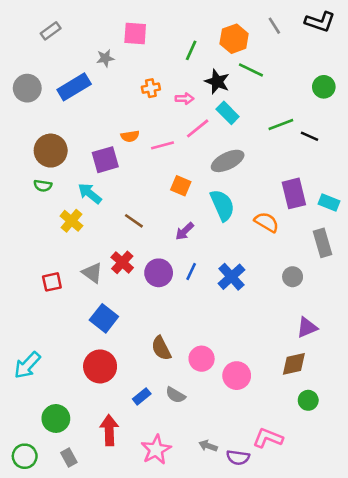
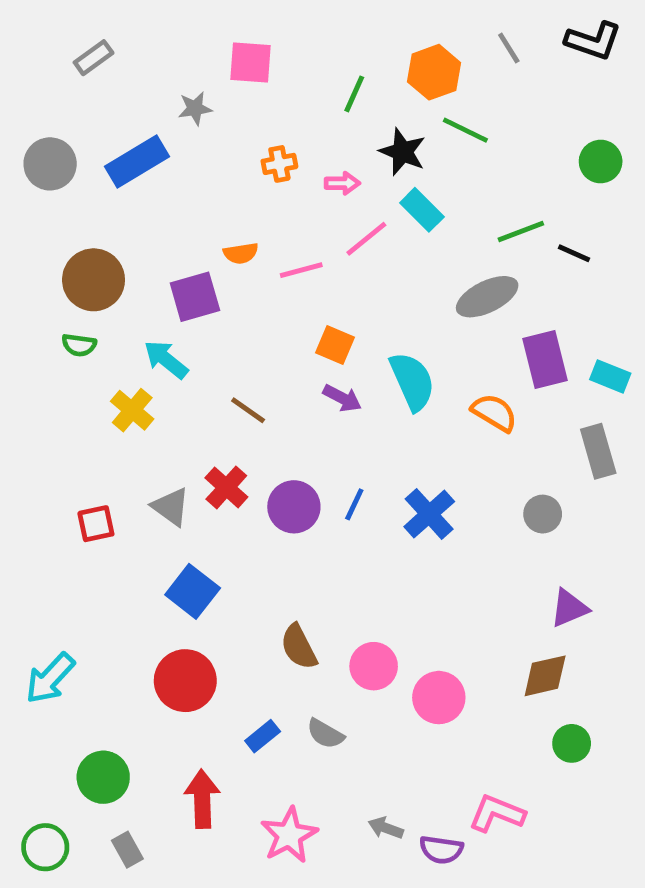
gray ellipse: (228, 161) -> (487, 297), moved
purple arrow: (185, 231) -> (342, 398), moved, turned -108

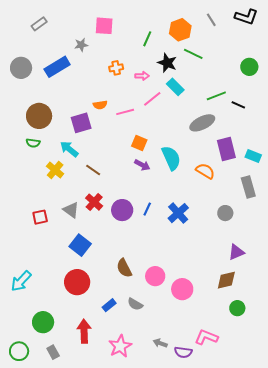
brown line: (248, 410) -> (93, 170), moved

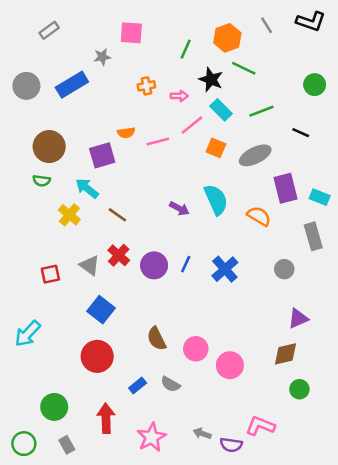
green line: (216, 96) -> (261, 111), moved
orange square: (139, 143) -> (216, 148), moved
cyan arrow: (21, 281) -> (28, 334), moved

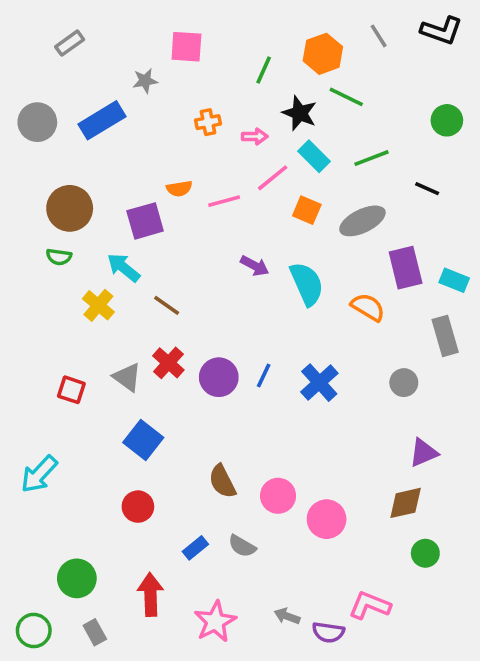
purple arrow: (179, 208) -> (255, 266), moved
red square: (50, 274) -> (71, 390), turned 30
red circle: (97, 356) -> (138, 507), size x0.7

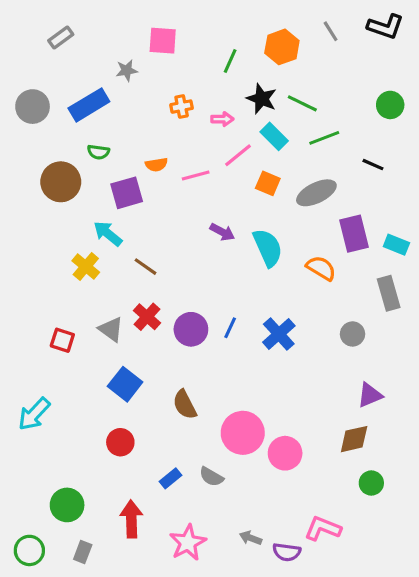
green line: (346, 97) -> (302, 103), moved
green semicircle: (59, 257) -> (98, 152), moved
brown semicircle: (222, 481) -> (185, 405), moved
pink circle: (278, 496) -> (243, 433), size x1.4
gray rectangle: (95, 632) -> (83, 552), turned 50

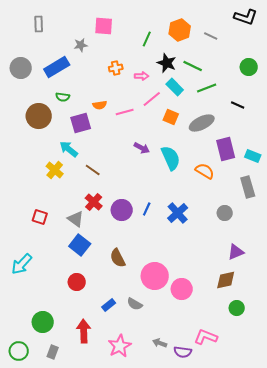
gray line: (331, 31) -> (211, 36), moved, turned -32
gray rectangle: (61, 38) -> (39, 24), turned -56
gray triangle: (111, 329) -> (76, 219), moved

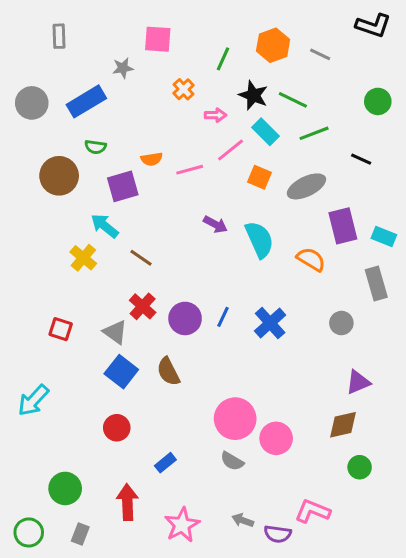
orange cross: (116, 68) -> (184, 89), moved, turned -32
brown semicircle: (118, 258) -> (168, 372), moved
gray semicircle: (135, 304) -> (232, 461), moved

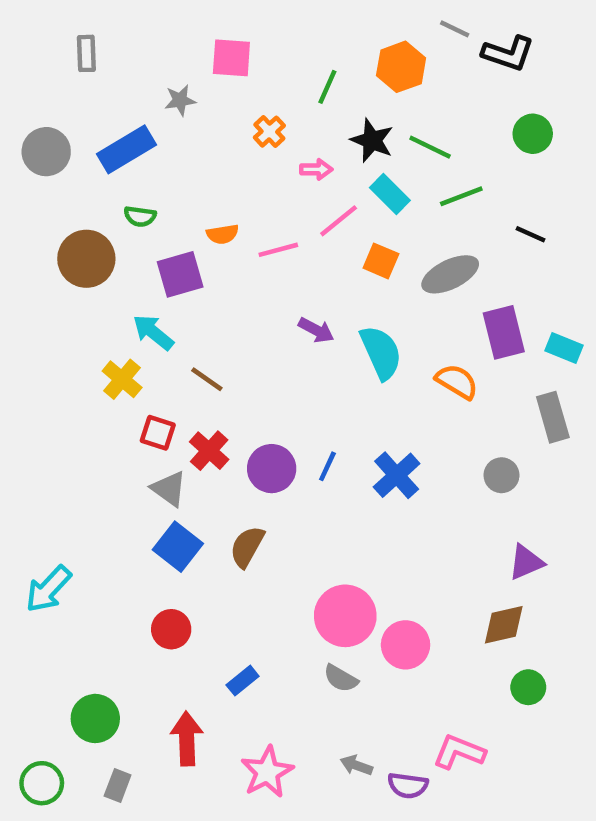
black L-shape: (373, 26) -> (508, 53), moved
gray line: (320, 54) -> (455, 29), moved
green circle: (378, 101) -> (533, 134), moved
red square: (61, 329) -> (158, 433), moved
brown semicircle: (168, 372) -> (247, 547), turned 56

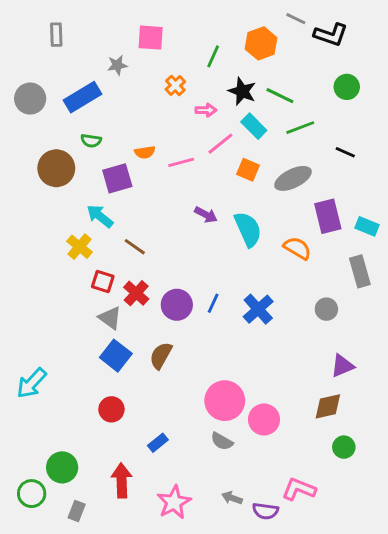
green circle: (42, 783) -> (32, 494), moved

